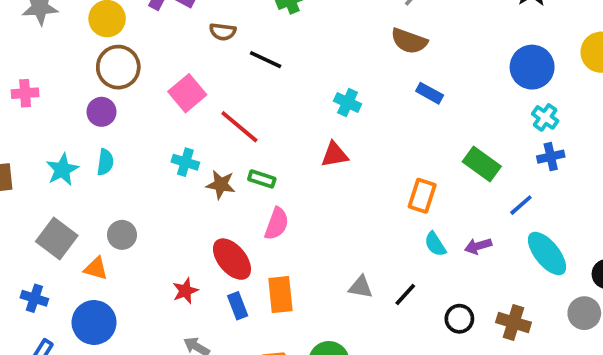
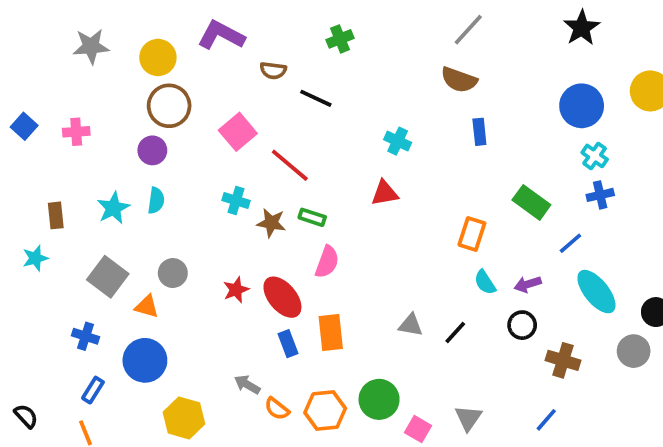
blue rectangle: (430, 93) -> (479, 132), turned 55
red star: (185, 291) -> (236, 290), moved
black circle: (459, 319) -> (522, 325), moved

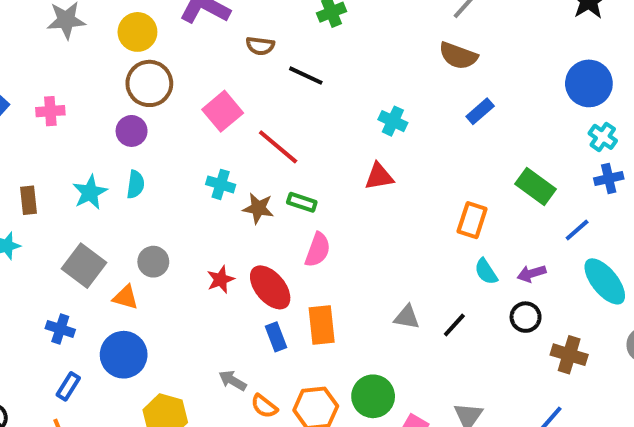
blue rectangle: (479, 132) -> (480, 111), turned 55

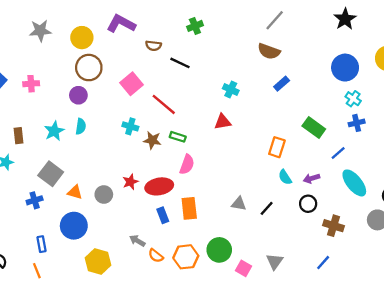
gray circle: (153, 262) -> (104, 195), moved
red ellipse: (270, 287) -> (159, 186), turned -60
blue cross: (60, 329) -> (35, 200), moved, turned -35
blue rectangle: (68, 386) -> (41, 244), turned -42

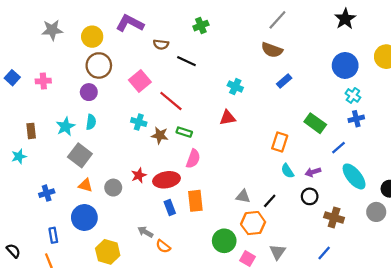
gray square: (51, 174) -> (80, 155), moved
orange hexagon: (186, 257) -> (253, 223), moved

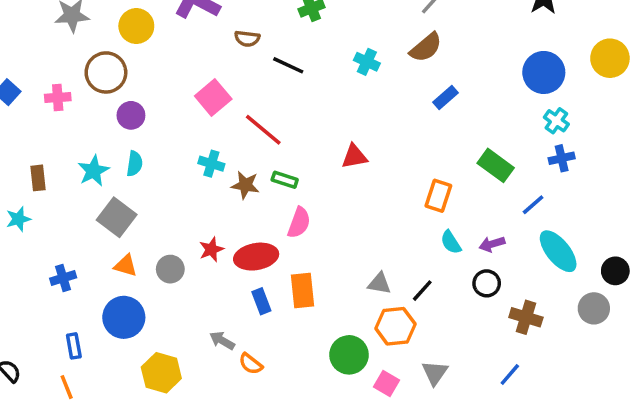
brown semicircle: (272, 50) -> (426, 47), turned -60
brown circle: (99, 65) -> (106, 72), moved
cyan cross: (235, 87) -> (367, 62), moved

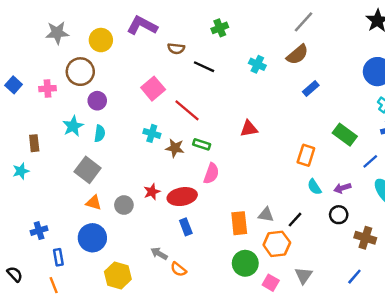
cyan star: (93, 171) -> (73, 126), moved
blue cross: (63, 278) -> (39, 231), moved
orange rectangle: (303, 291) -> (239, 223), moved

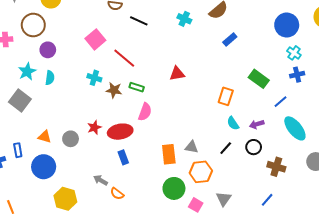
gray square: (88, 170) -> (20, 101), moved
black line: (295, 220) -> (226, 148), moved
blue rectangle: (58, 257) -> (18, 150), moved

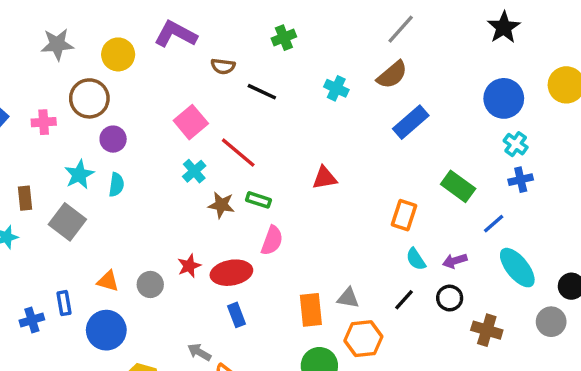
blue rectangle: (230, 39) -> (411, 122), size x1.5
cyan cross: (94, 78) -> (194, 171), moved, turned 32

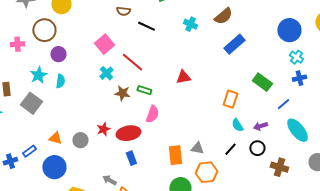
blue rectangle: (64, 303) -> (29, 151), turned 64

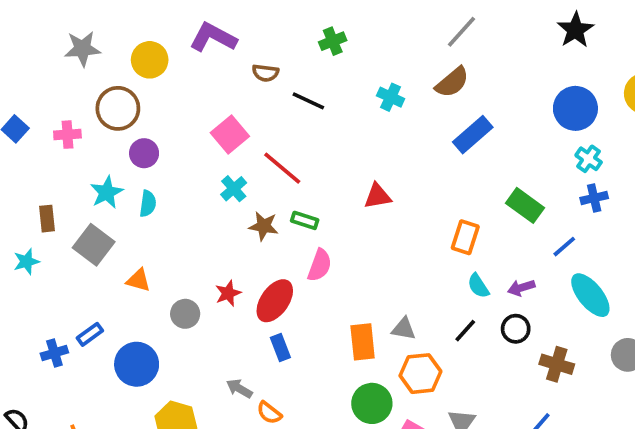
red ellipse: (128, 133) -> (275, 301), turned -45
orange triangle: (55, 138) -> (138, 280), moved

